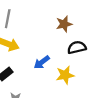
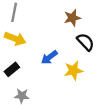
black semicircle: (77, 47) -> (86, 42), turned 60

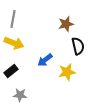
black semicircle: (86, 42) -> (78, 46), turned 30

